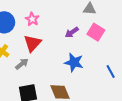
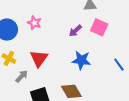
red triangle: (32, 43) -> (39, 58), moved
gray arrow: (22, 64) -> (22, 76), moved

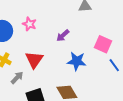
pink square: (99, 27) -> (103, 44), moved
purple arrow: (75, 31) -> (63, 36), moved

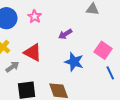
red triangle: (34, 60) -> (33, 52), turned -48

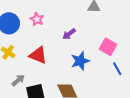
blue star: (74, 62) -> (80, 61), turned -30
gray arrow: (12, 67) -> (18, 80), moved

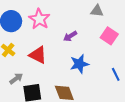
pink star: (37, 19) -> (39, 19), size x1.5
pink square: (108, 47) -> (109, 36), moved

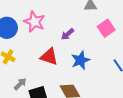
pink square: (109, 36) -> (106, 28), turned 30
red triangle: (38, 55) -> (49, 57), moved

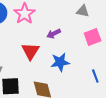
red triangle: (49, 57) -> (30, 51), turned 30

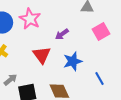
blue line: (95, 76) -> (99, 79), moved

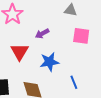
pink square: (101, 32) -> (81, 36), turned 30

